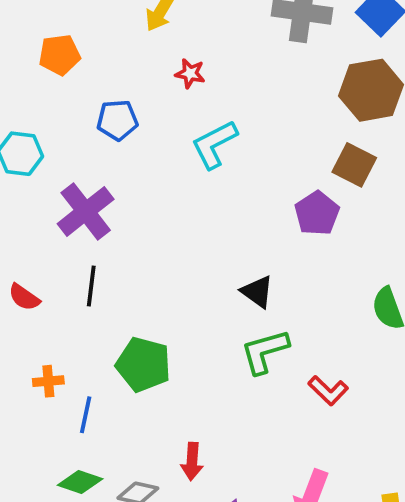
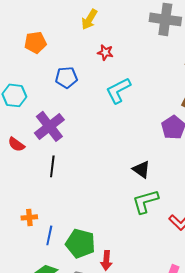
red semicircle: (24, 297) -> (16, 144), moved
green pentagon: (143, 364) -> (80, 243), moved

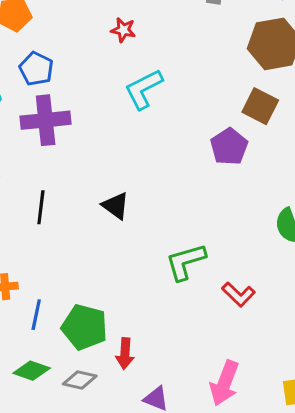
blue pentagon: (66, 77) -> (36, 69), moved, turned 30
purple cross: (49, 126) -> (46, 120), moved, turned 32
black triangle: (141, 169) -> (116, 206), moved

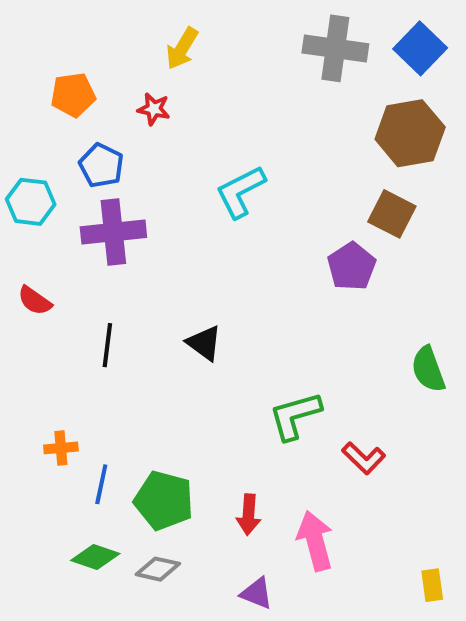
red star: (123, 30) -> (154, 109), moved
red arrow: (125, 354) -> (249, 515), moved
pink arrow: (224, 383) -> (315, 541), moved, turned 144

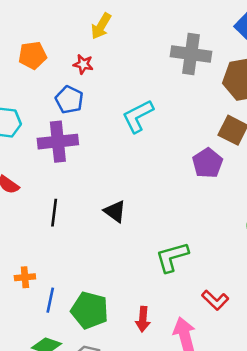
gray cross: (335, 48) -> (191, 54), moved
blue pentagon: (101, 165) -> (69, 100), moved
red L-shape: (364, 458) -> (215, 300), moved

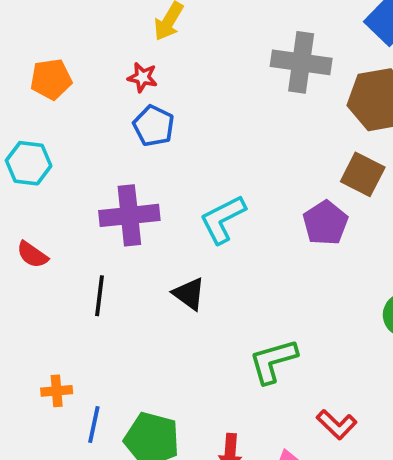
orange pentagon: (33, 55) -> (51, 79), moved
blue pentagon: (69, 100) -> (154, 126), moved
cyan L-shape: (138, 116) -> (223, 219), moved
purple cross: (58, 142) -> (129, 215), moved

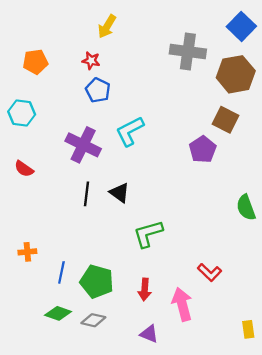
purple cross: (129, 215) -> (83, 145), turned 32
cyan L-shape: (223, 219) -> (130, 131), moved
black line: (100, 296) -> (87, 194), moved
green L-shape: (273, 361) -> (148, 234), moved
orange cross: (57, 391) -> (27, 252), moved

